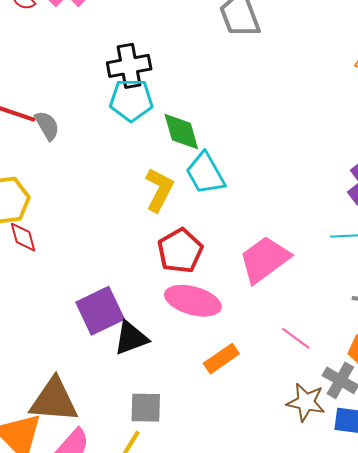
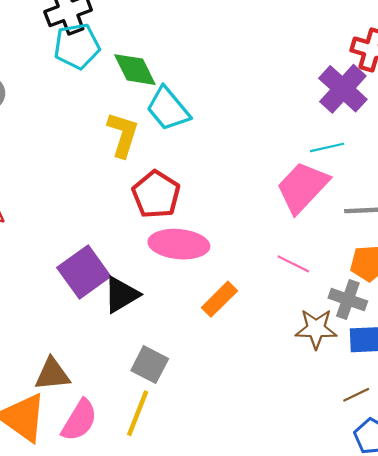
pink trapezoid: (265, 259) -> (303, 187), moved
brown triangle: (54, 400) -> (52, 374), size x0.7
gray square: (146, 408) -> (150, 365), turned 36

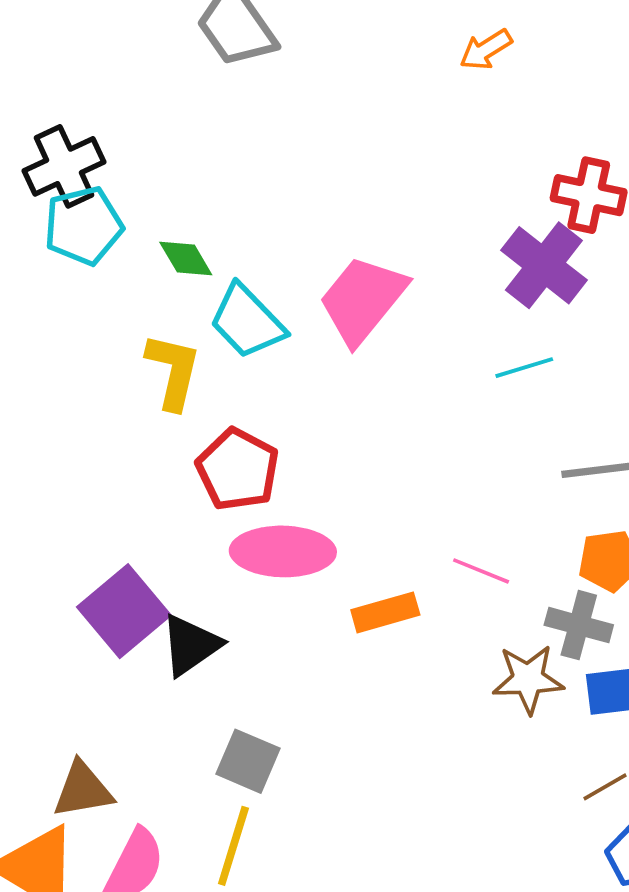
green diamond: (135, 70) -> (186, 259), size x0.7
pink trapezoid: (303, 187) -> (363, 300), moved
orange rectangle: (219, 299) -> (385, 612), moved, turned 33

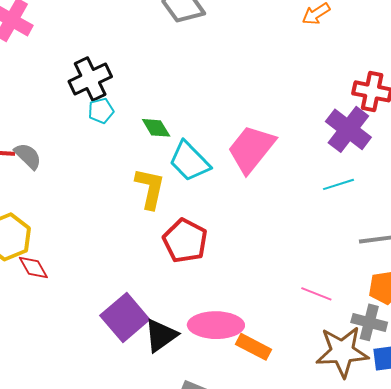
cyan pentagon: (84, 226) -> (101, 111), size x0.6
pink ellipse: (283, 551) -> (216, 325), moved
orange rectangle: (385, 612) -> (254, 347), moved, turned 44
brown star: (528, 679) -> (342, 352), size x1.4

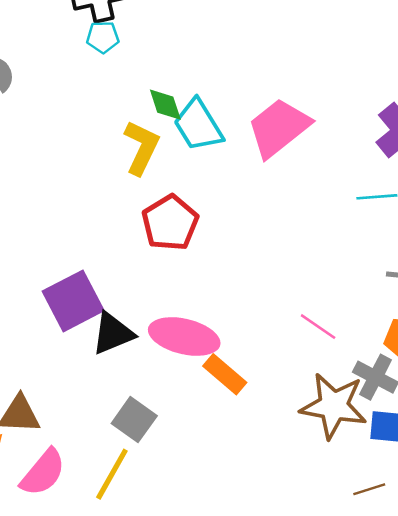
green diamond: (156, 128) -> (165, 105), moved

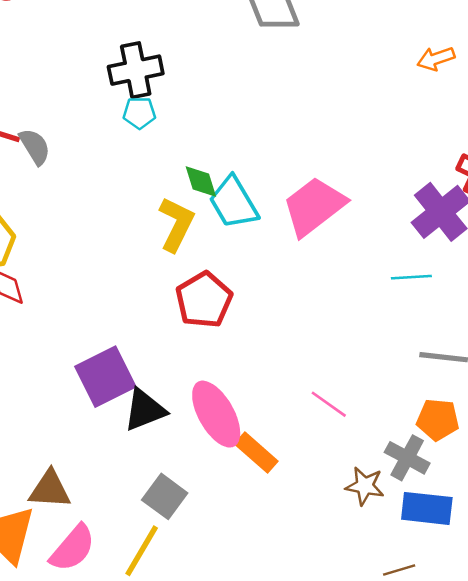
pink line: (318, 327) -> (329, 404), moved
pink ellipse: (184, 336) -> (216, 414), turned 46
brown star: (334, 406) -> (365, 486), size x0.6

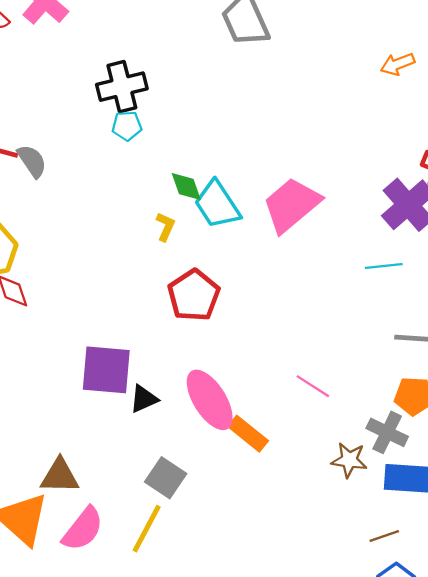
yellow L-shape: (176, 224) -> (165, 227), size x0.6
purple square: (105, 377) -> (106, 370), turned 34
black triangle: (145, 410) -> (144, 399), size x0.7

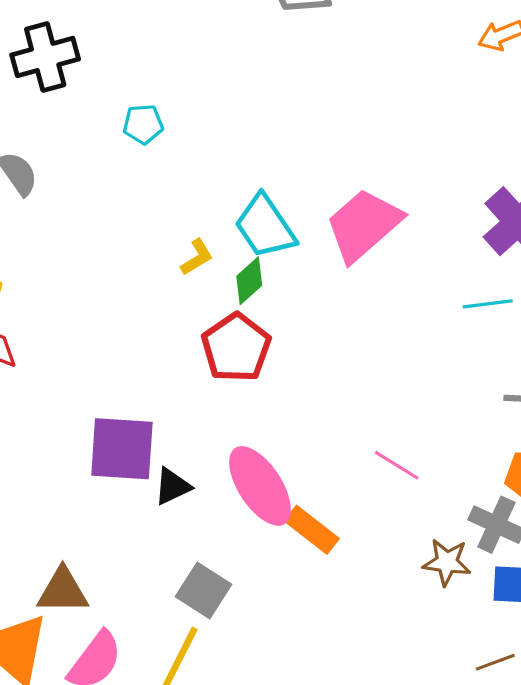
black cross: (122, 87) -> (45, 57), moved
green diamond: (186, 187) -> (249, 281), moved, turned 69
yellow L-shape: (165, 227) -> (197, 257), turned 36

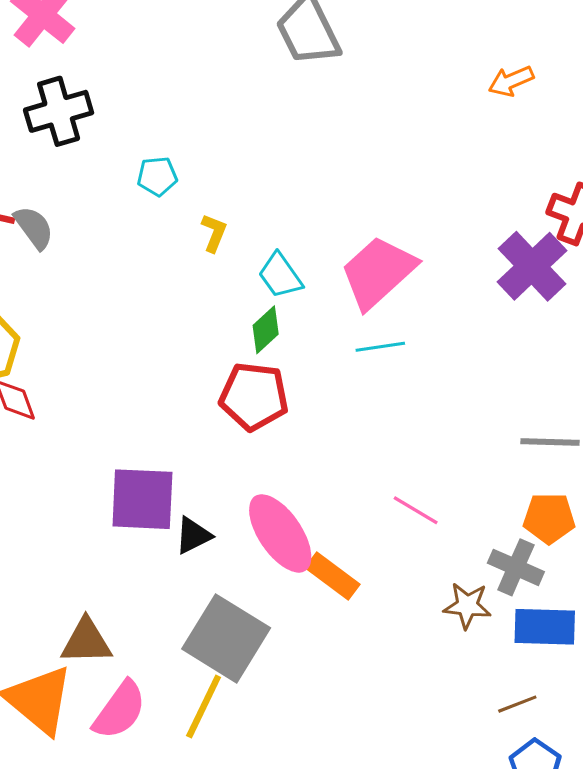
cyan trapezoid: (265, 227) -> (280, 276), size x0.7
yellow L-shape: (197, 257) -> (214, 233), moved, turned -36
cyan line: (488, 304) -> (380, 347), moved
red pentagon: (236, 348) -> (254, 396), turned -30
gray square: (204, 591) -> (226, 638), size x1.6

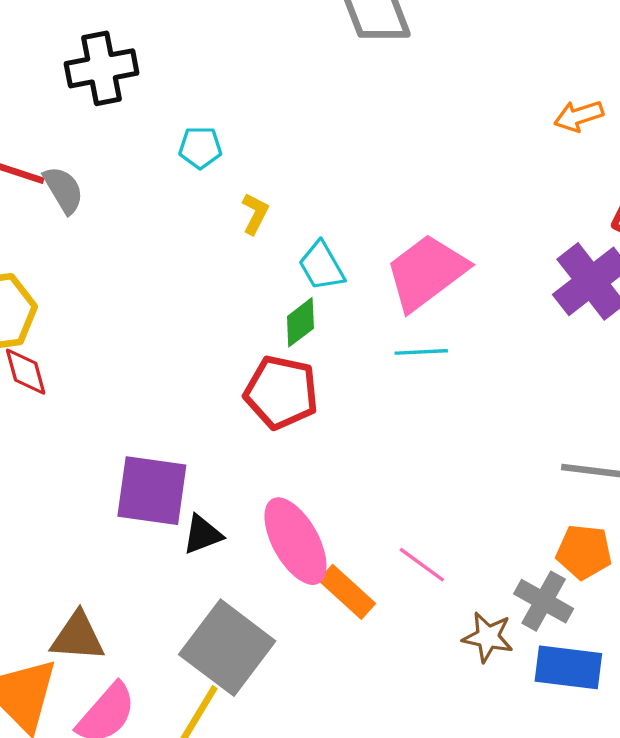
orange arrow: (511, 81) -> (579, 116), moved
pink line: (416, 510) -> (422, 565), moved

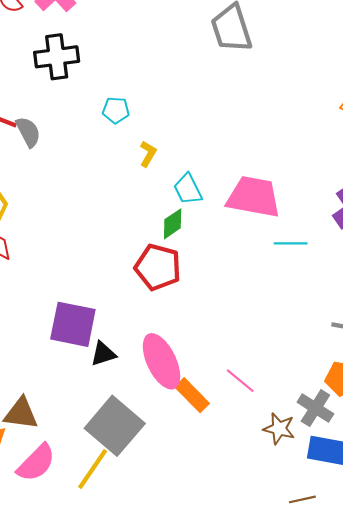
pink trapezoid: (426, 272) -> (254, 197), turned 44
cyan line: (421, 352) -> (291, 243), moved

